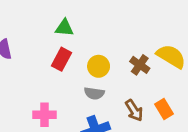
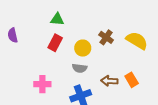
brown cross: (140, 65) -> (106, 37), moved
brown arrow: (134, 110) -> (109, 81), turned 126

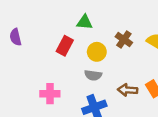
green triangle: (57, 19) -> (84, 22), moved

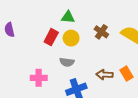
yellow circle: (97, 52) -> (71, 38), moved
gray semicircle: (93, 75) -> (67, 62), moved

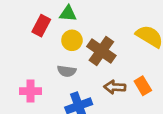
brown cross: (101, 32) -> (101, 51), moved, size x1.5
red rectangle: (51, 37) -> (41, 26), moved

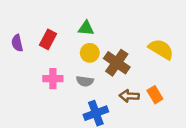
red rectangle: (41, 26) -> (48, 39), moved
pink cross: (31, 91) -> (53, 79), moved

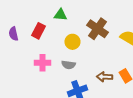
green triangle: (86, 28) -> (60, 15), moved
brown cross: (117, 63) -> (97, 29), moved

